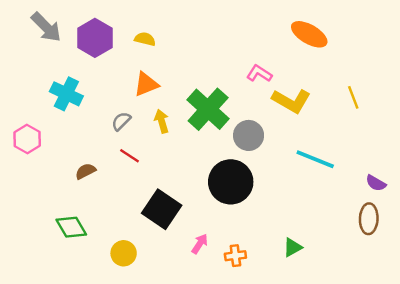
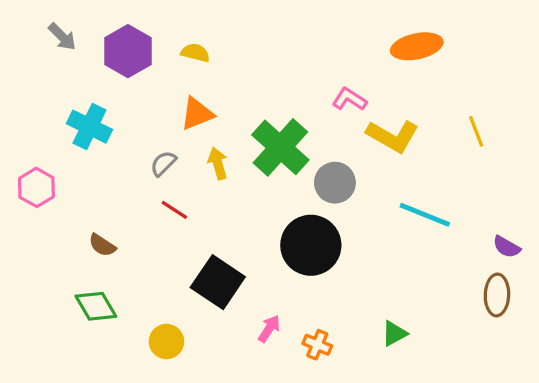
gray arrow: (46, 27) -> (62, 37), size x0.7
orange ellipse: (309, 34) -> (417, 46), turned -42
brown semicircle: (85, 171) -> (102, 245), moved, turned -120
orange cross: (235, 256) -> (317, 345), turned 30

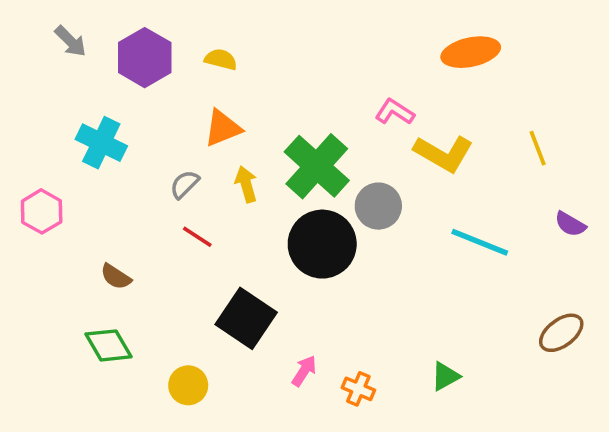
black circle: (311, 245) -> (322, 244), moved
purple semicircle: (507, 247) -> (570, 224), moved
brown ellipse: (497, 295) -> (561, 333), turned 51

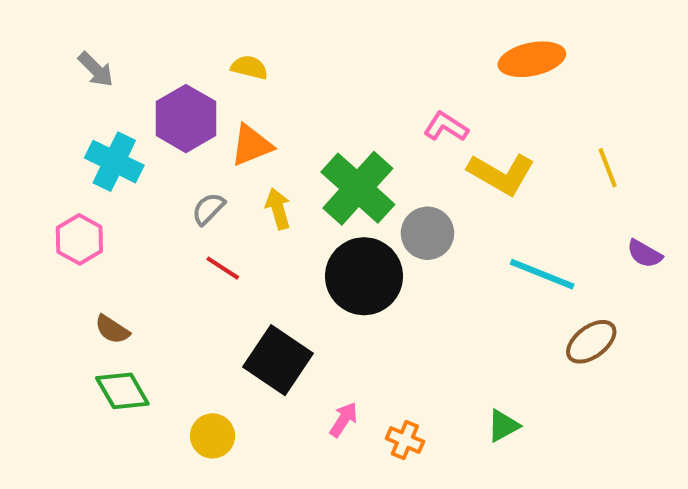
gray arrow: (70, 41) -> (96, 69), moved
purple hexagon: (145, 58) -> (186, 119), moved
pink hexagon: (42, 211) -> (79, 239), moved
brown semicircle: (116, 277) -> (112, 329), moved
brown ellipse: (561, 333) -> (591, 342), moved

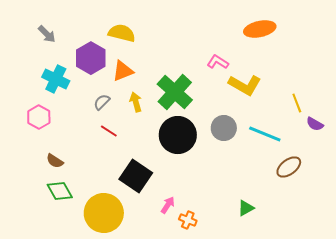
yellow semicircle: (249, 67) -> (122, 33), size x1.5
yellow line: (608, 168) -> (297, 103), moved
gray circle: (427, 233) -> (224, 128), moved
yellow circle: (213, 436) -> (104, 213), size x1.8
orange cross: (405, 440) -> (188, 220), moved

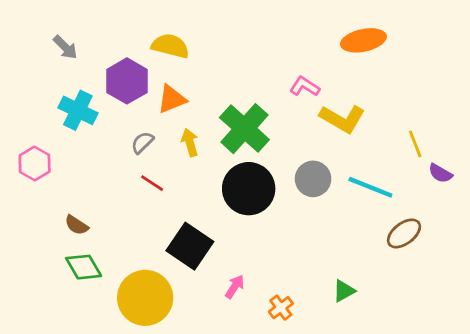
pink hexagon: (39, 117) -> (35, 164), moved
orange cross: (188, 220) -> (281, 308), moved, turned 30

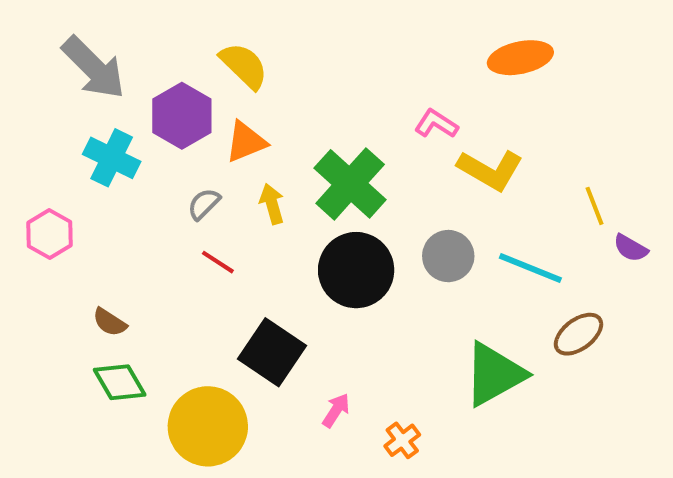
yellow semicircle: (170, 46) -> (244, 66), turned 30
gray arrow: (65, 47) -> (94, 68), size x1.8
green triangle: (344, 291) -> (494, 374), moved, size x2.0

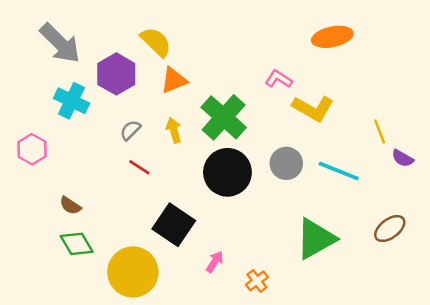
orange triangle: (246, 142) -> (174, 80), moved
brown ellipse: (578, 334) -> (390, 229), moved

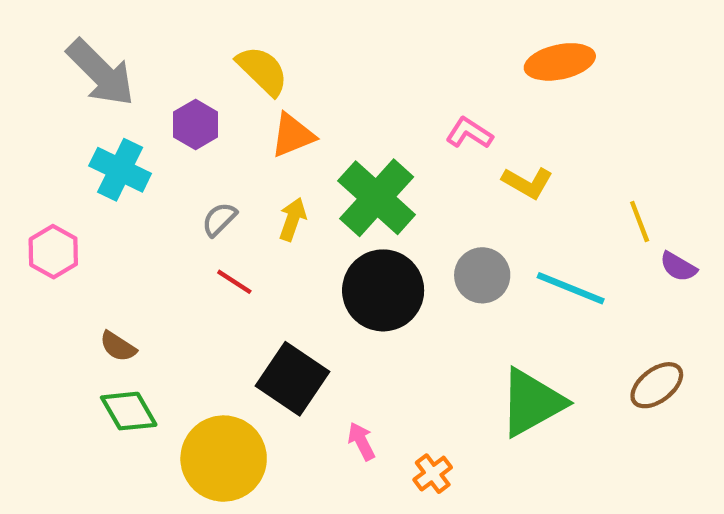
purple hexagon: (116, 74) -> (196, 124), size x0.7
yellow L-shape: (313, 108) -> (527, 183), size x0.7
yellow arrow: (174, 130) -> (293, 219), turned 35
pink arrow: (215, 262) -> (362, 441), turned -60

